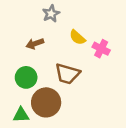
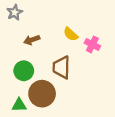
gray star: (51, 14) -> (15, 12), moved
brown trapezoid: (67, 74) -> (61, 67), turned 75

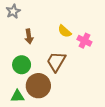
brown arrow: (32, 40) -> (29, 36), turned -80
brown trapezoid: (61, 67) -> (56, 62), turned 30

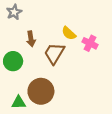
brown trapezoid: (56, 62) -> (54, 53), moved
green circle: (22, 65) -> (13, 61), moved

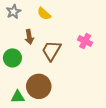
yellow semicircle: (69, 33) -> (44, 14), moved

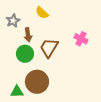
gray star: (13, 12) -> (13, 21), moved
green circle: (12, 58) -> (25, 54), moved

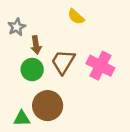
yellow semicircle: (42, 13) -> (76, 17), moved
pink cross: (81, 39) -> (100, 66), moved, size x1.5

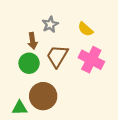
yellow semicircle: (76, 17) -> (85, 29), moved
gray star: (17, 27) -> (50, 24), moved

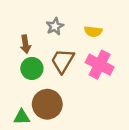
yellow semicircle: (85, 29) -> (93, 31), turned -35
brown arrow: (33, 41) -> (26, 44), moved

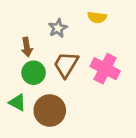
yellow semicircle: (93, 31) -> (97, 17), moved
green triangle: (22, 117) -> (17, 102), moved, turned 30

